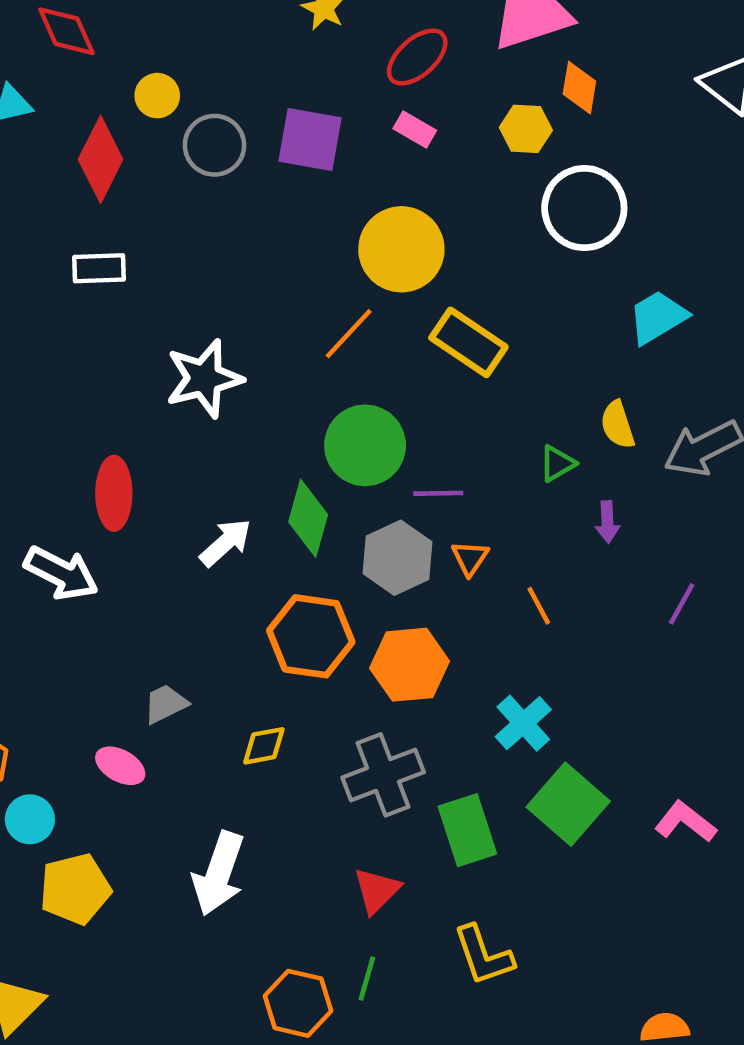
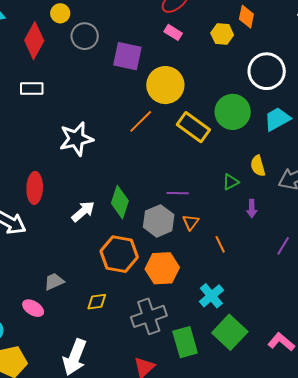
purple square: (310, 139) -> (127, 56), moved
white circle: (584, 208) -> (267, 71), moved
green circle: (365, 445) -> (233, 112), moved

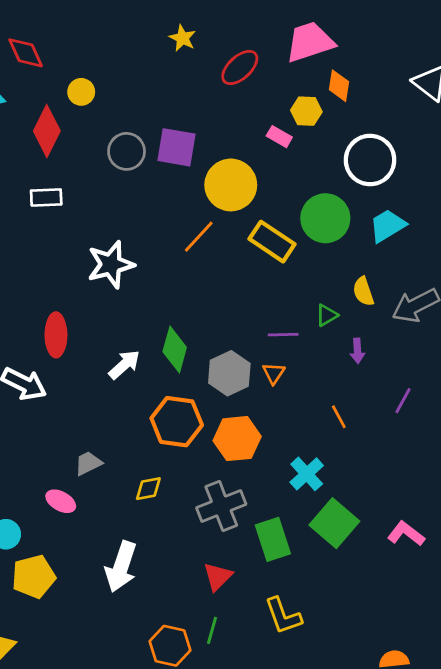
pink rectangle: (173, 32) -> (279, 137), moved
gray circle: (85, 36) -> (127, 151), moved
purple line: (178, 193) -> (283, 335), moved
orange line: (220, 244) -> (339, 417), moved

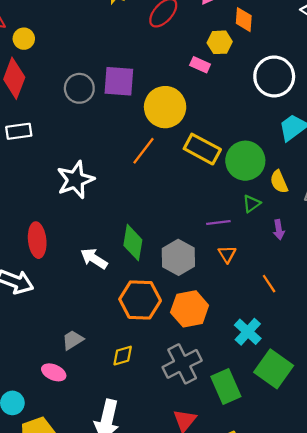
yellow circle: (81, 92) -> (24, 39), moved
green circle: (325, 218) -> (245, 161), moved
white arrow: (124, 365) -> (94, 259), turned -100
orange triangle: (274, 373) -> (227, 254), moved

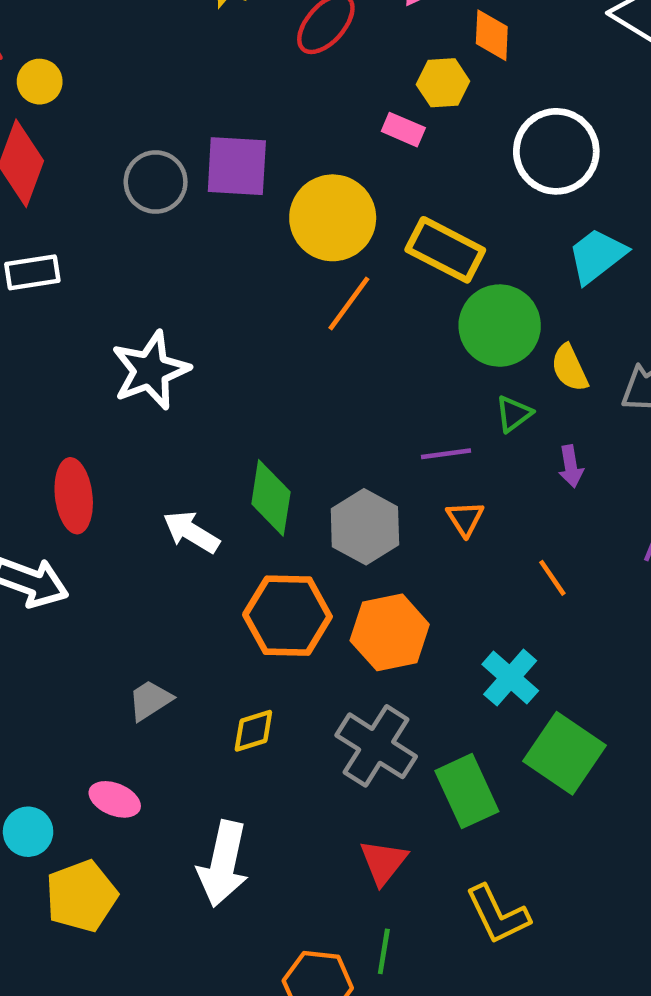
yellow rectangle: (202, 149) -> (445, 250), moved
orange line: (143, 151) -> (349, 304), moved
gray cross: (182, 364) -> (376, 746), turned -30
pink ellipse: (54, 372) -> (115, 799), moved

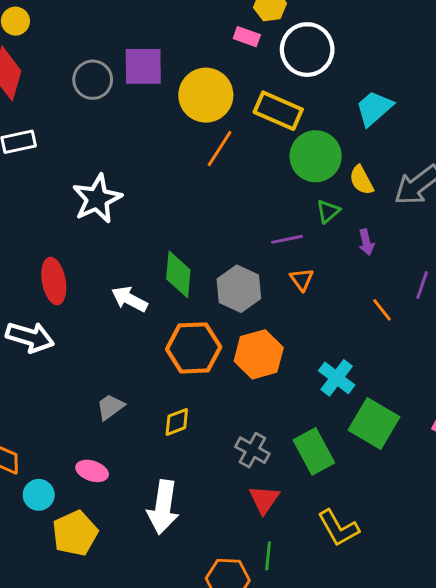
white circle: (556, 151) -> (307, 50), moved
orange line: (552, 578) -> (382, 310), moved
gray cross: (376, 746) -> (252, 450), moved, size x0.7

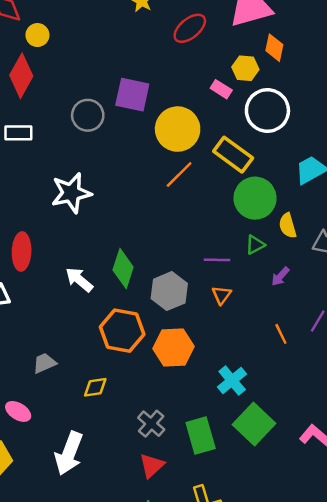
gray circle: (93, 80) -> (88, 115), moved
purple arrow: (366, 242) -> (280, 276), turned 42

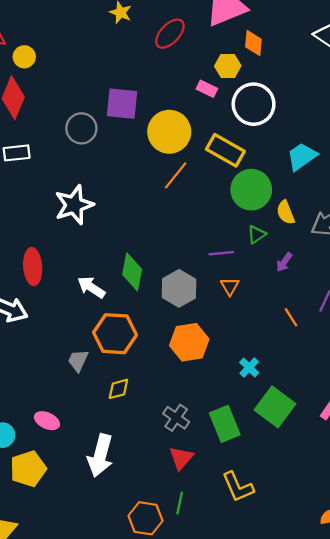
orange hexagon: (122, 331) -> (115, 334), moved
gray trapezoid: (44, 363) -> (78, 361), moved, turned -35
cyan cross: (232, 381) -> (249, 368), size x0.7

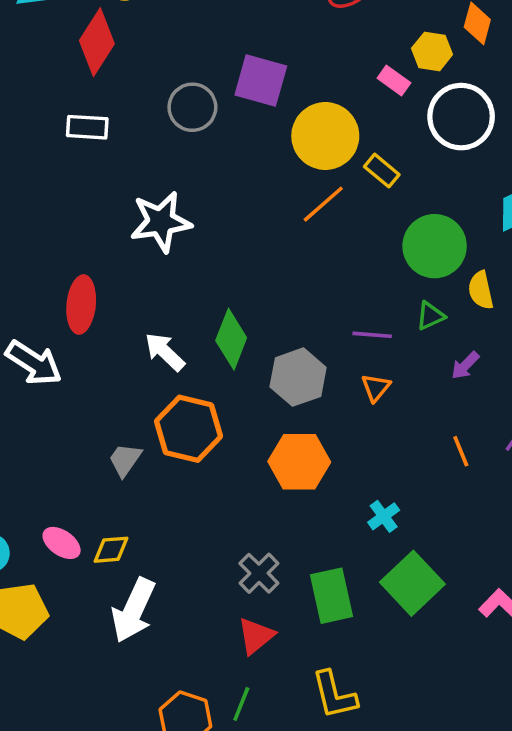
yellow rectangle: (225, 150) -> (382, 171), moved, size x0.6
yellow diamond: (118, 389) -> (111, 550), moved

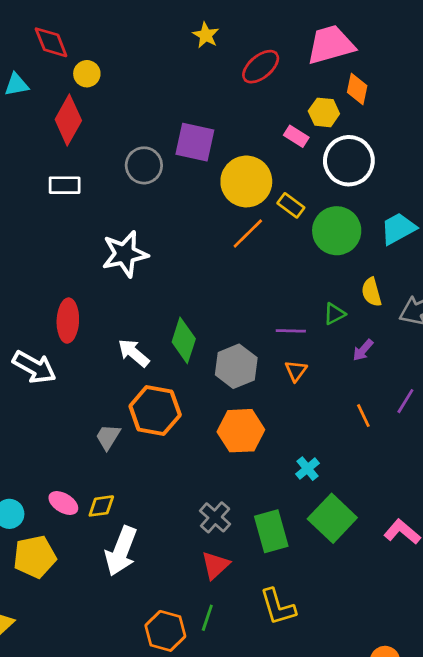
green circle: (435, 246) -> (337, 231), moved

